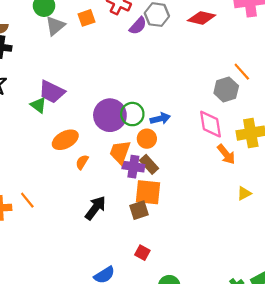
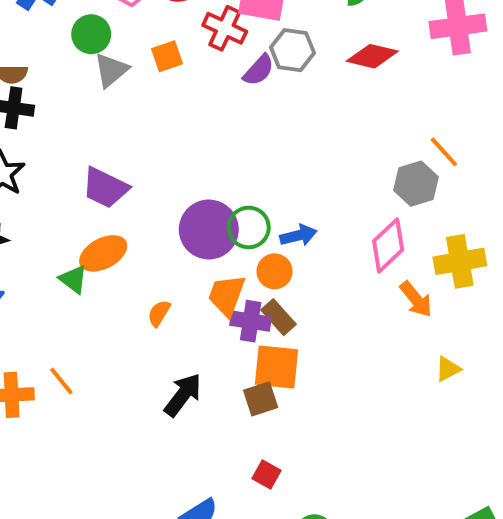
green triangle: (38, 105) -> (73, 279), moved
pink diamond: (211, 124) -> (388, 245), turned 56
orange ellipse: (65, 140) -> (103, 253), moved

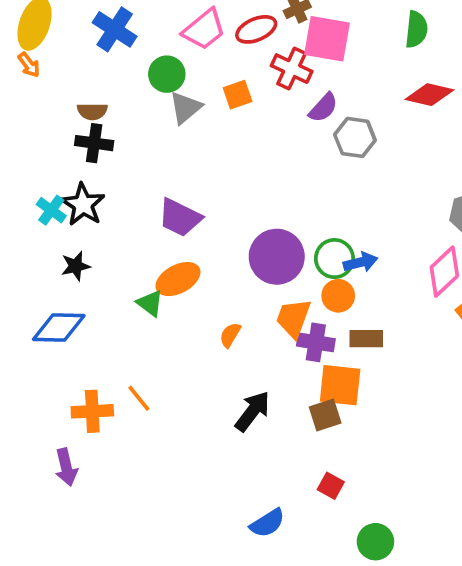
gray hexagon: (292, 50) -> (355, 137), moved
green circle: (249, 228) -> (334, 259), moved
brown rectangle: (279, 317) -> (366, 339), moved, turned -48

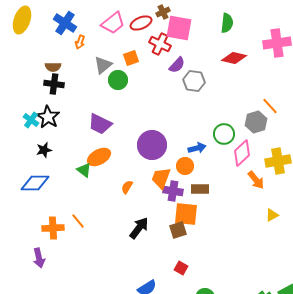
orange arrow: (29, 65) -> (80, 42), moved, turned 56
green circle: (167, 74) -> (118, 80), moved
green circle: (334, 259) -> (224, 134), moved

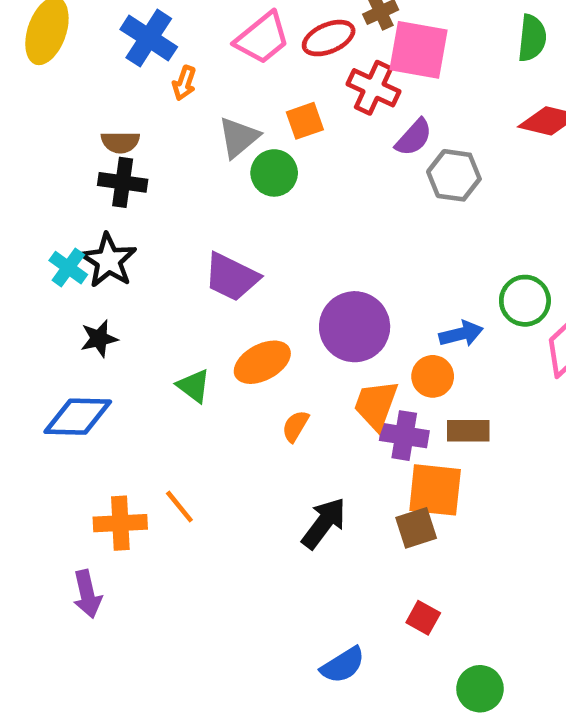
orange ellipse: (99, 157) -> (262, 362), moved

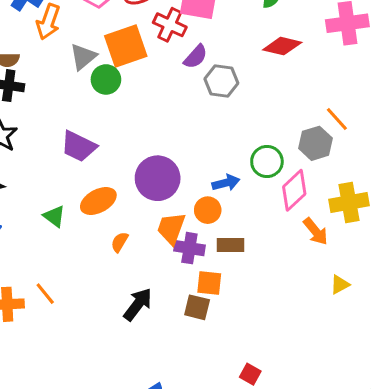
orange arrow: (184, 83) -> (48, 22), size x1.6
orange square: (305, 121) -> (126, 46), size x1.8
orange square: (435, 490) -> (209, 283), size x0.7
brown square: (416, 528) -> (197, 307), turned 32
red square: (423, 618) -> (250, 374), moved

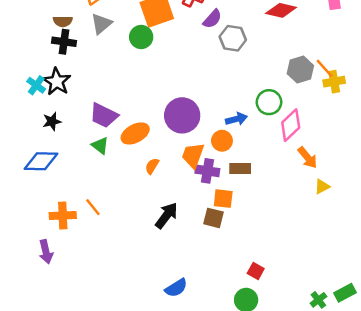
gray triangle: (83, 57) -> (101, 24), moved
gray hexagon: (316, 143) -> (300, 70), moved
purple trapezoid: (79, 146) -> (104, 115), moved
yellow cross: (349, 203) -> (334, 82), moved, size x0.7
yellow triangle: (340, 285) -> (322, 187), moved

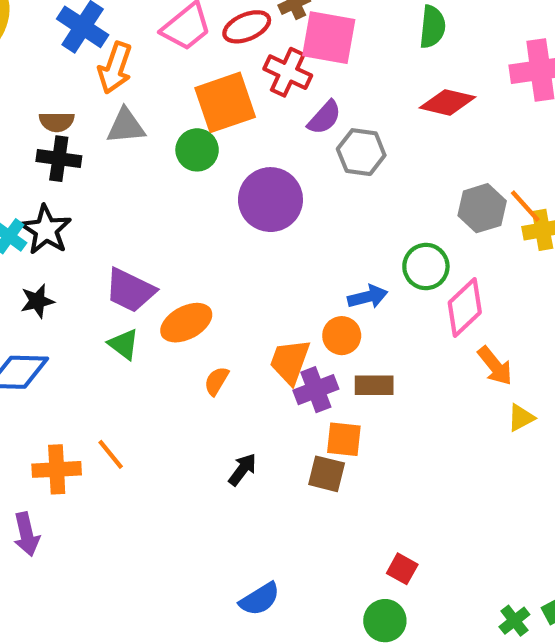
gray triangle: (101, 24) -> (126, 126), turned 35
purple circle: (182, 115) -> (270, 200), moved
purple cross: (207, 171) -> (316, 390), turned -30
black arrow: (166, 216) -> (242, 469), size x0.7

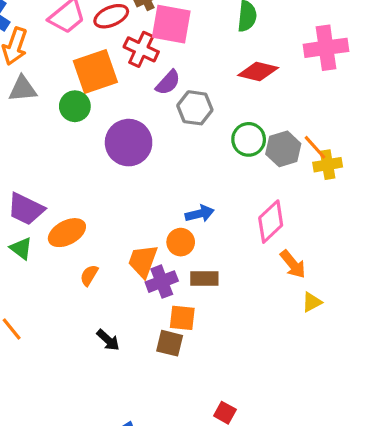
green circle: (426, 267) -> (249, 139), moved
black arrow: (242, 469) -> (108, 340), turned 95

